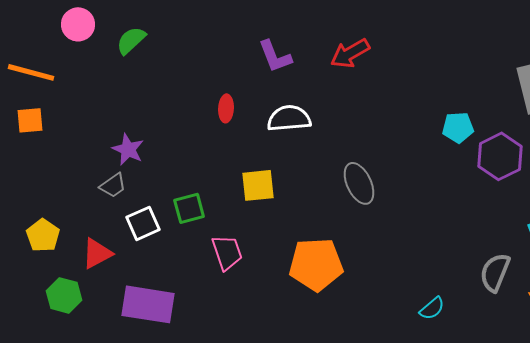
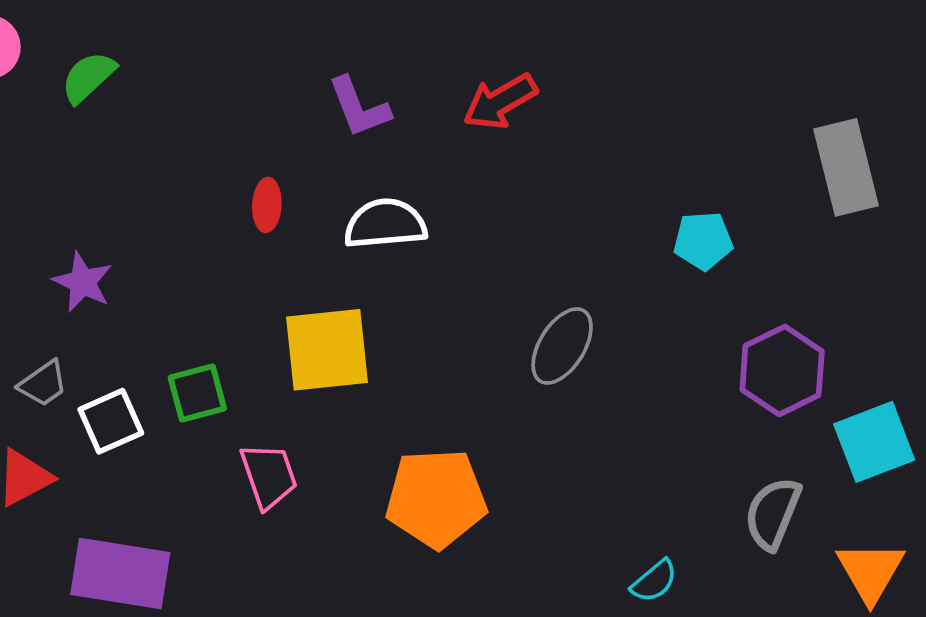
purple hexagon: (500, 156) -> (782, 370), moved
gray ellipse: (359, 183) -> (562, 346), moved, turned 57
gray trapezoid: (113, 185) -> (43, 384), moved
yellow square: (258, 185) -> (327, 350), size x1.4

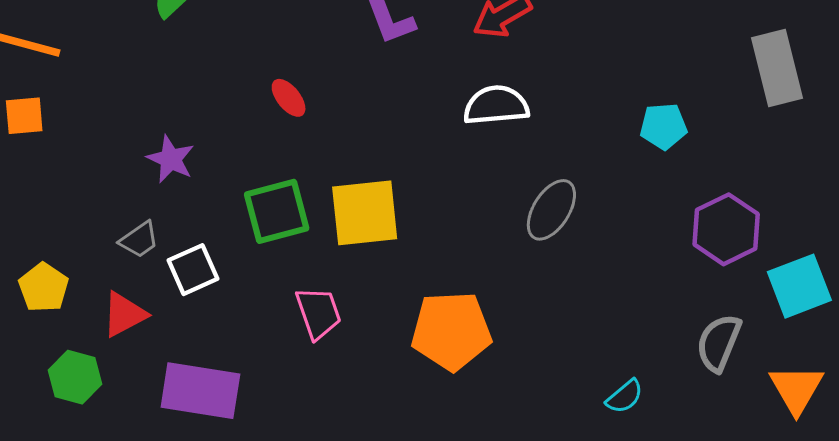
red ellipse: (267, 205) -> (289, 98), moved, turned -42
white semicircle: (385, 224) -> (496, 105), moved
green square: (197, 393) -> (277, 211), moved, size x1.4

